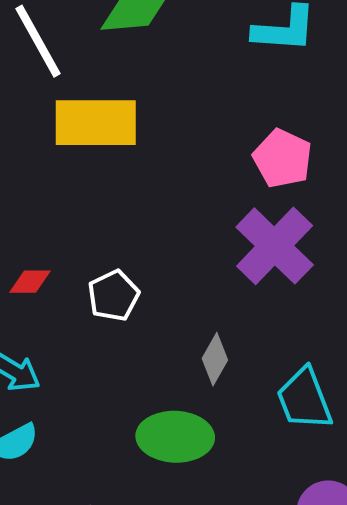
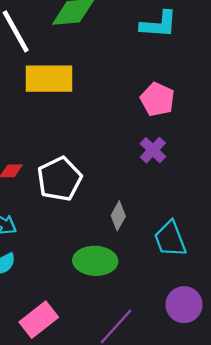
purple cross: (275, 246) -> (153, 150), size x0.6
white pentagon: (114, 296) -> (59, 179), size x1.5

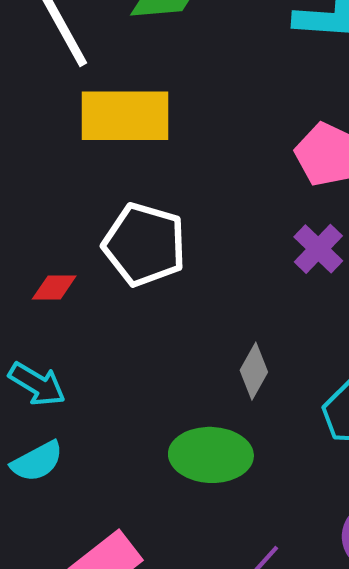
white pentagon: (59, 179) -> (144, 245), moved, turned -30

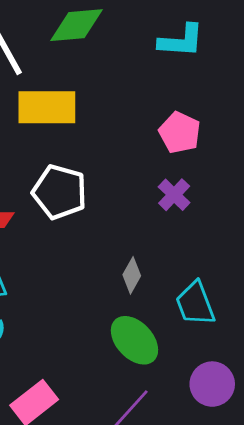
green ellipse: (211, 455) -> (134, 340), moved, turned 45

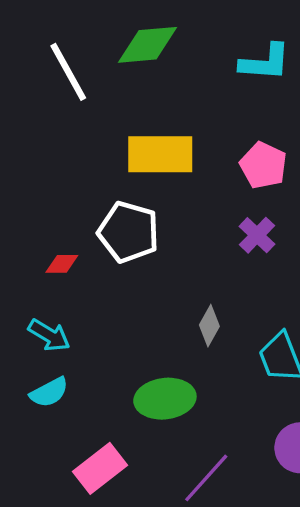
yellow rectangle: (47, 107) -> (160, 154), moved
green ellipse: (134, 340) -> (165, 399), moved, turned -54

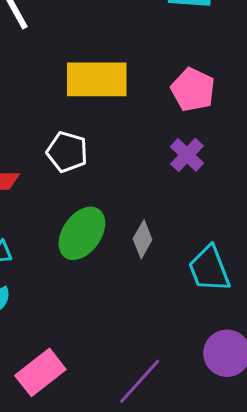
white pentagon: (129, 232) -> (67, 152), size x0.7
green ellipse: (165, 399) -> (82, 233), moved, turned -48

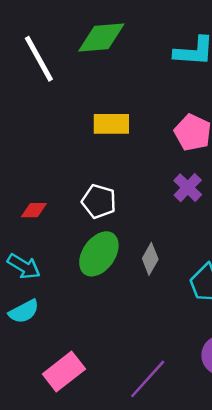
yellow rectangle: (97, 79) -> (111, 124), size x0.7
white pentagon: (67, 152) -> (99, 201), moved

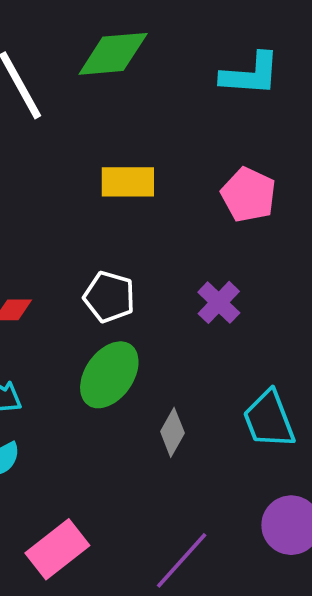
purple cross: (188, 188) -> (219, 302), moved
gray diamond: (150, 259) -> (172, 432), moved

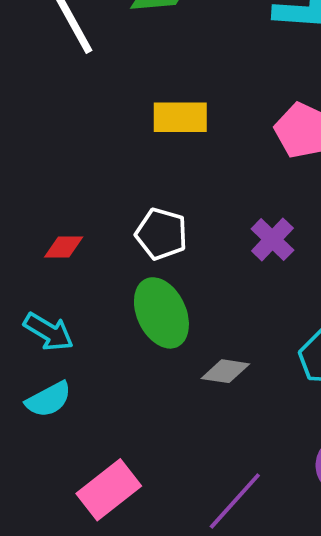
green ellipse: (109, 375) -> (161, 313), turned -60
gray diamond: (172, 432) -> (225, 371), turned 69

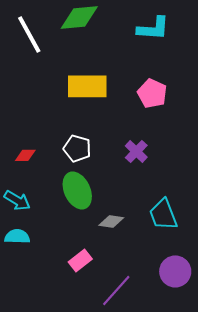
yellow rectangle: (180, 117) -> (87, 86), size x1.4
cyan semicircle: (49, 399) -> (17, 236), turned -150
pink rectangle: (109, 490) -> (80, 260), moved, size x0.7

